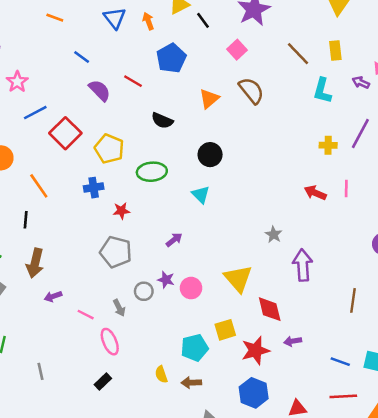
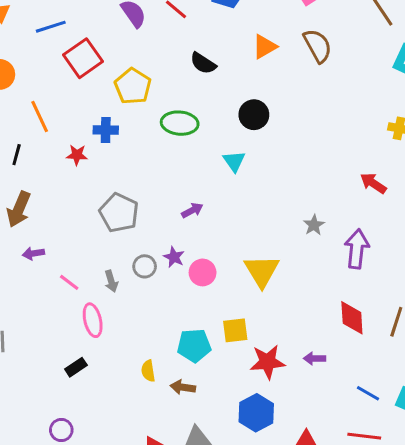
red star: (121, 211) -> (77, 155), moved
purple arrow: (303, 265) -> (357, 249), moved
red diamond: (270, 309) -> (352, 318), moved

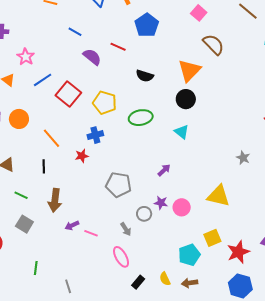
orange triangle: (265, 47) -> (189, 70), moved, size x1.4
yellow triangle: (262, 271) -> (218, 196), turned -30
pink line: (69, 282) -> (91, 233), moved
black rectangle: (76, 367) -> (138, 282), moved

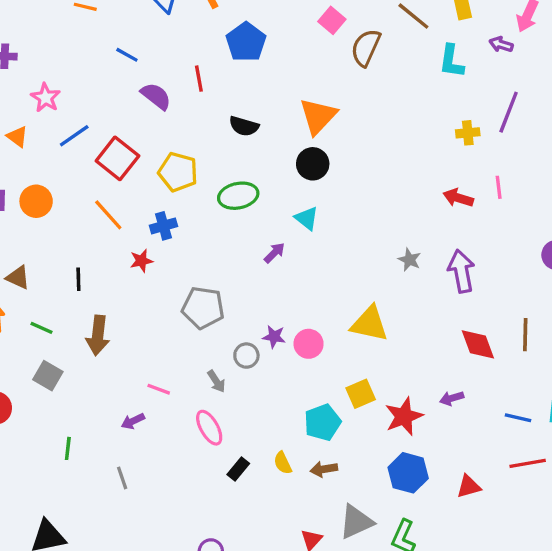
brown semicircle: (214, 44) -> (366, 48), moved, turned -110
red line: (118, 47) -> (199, 79), turned 56
orange line: (51, 138) -> (108, 215), moved
purple arrow: (164, 170) -> (274, 253), moved
purple arrow: (72, 225) -> (133, 421), moved

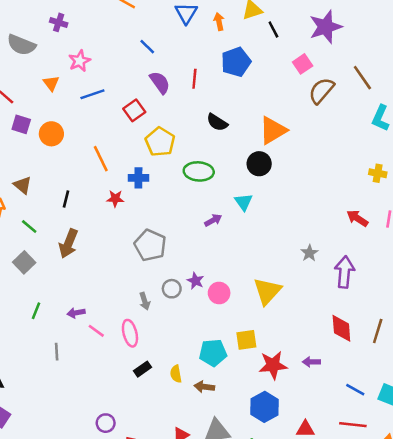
red square: (117, 158) -> (134, 110), moved, size x0.7
yellow triangle: (370, 324) -> (267, 291), turned 44
pink line: (159, 389) -> (96, 331), moved
green line: (68, 448) -> (36, 311), moved

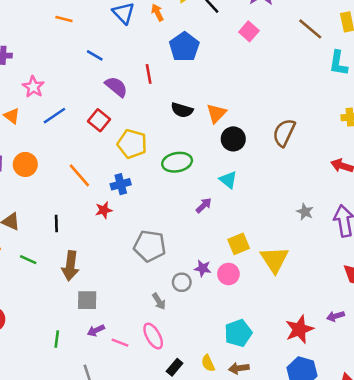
brown semicircle: (321, 91) -> (284, 133), moved
orange triangle: (273, 130) -> (216, 113), moved, size x0.7
gray square: (24, 262) -> (87, 300), moved, turned -30
yellow square: (246, 340) -> (239, 244), moved

